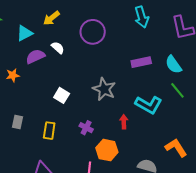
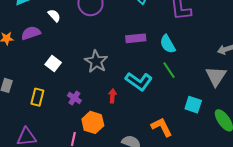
purple semicircle: (35, 56) -> (31, 33), moved

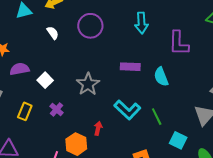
purple semicircle: (31, 33) -> (20, 69), moved
green line: (169, 70) -> (157, 117), moved
red arrow: (112, 96) -> (98, 128), moved
purple cross: (74, 98) -> (57, 109), moved

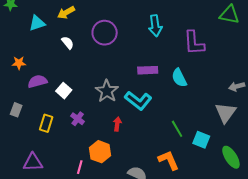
cyan L-shape: (127, 110) -> (138, 101), moved
green line: (157, 117) -> (177, 129), moved
red arrow: (98, 128) -> (117, 124), moved

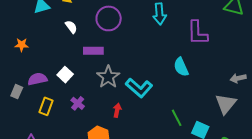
purple rectangle: (148, 70) -> (93, 51), moved
purple semicircle: (37, 81) -> (37, 79), moved

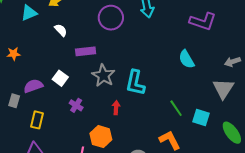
purple circle: (109, 18) -> (111, 18), moved
purple L-shape: (197, 33) -> (203, 21), moved, turned -64
cyan semicircle: (181, 67) -> (186, 59), moved
cyan L-shape: (139, 88) -> (135, 83), turned 68
yellow rectangle: (46, 106) -> (37, 120), moved

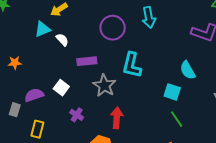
cyan triangle: (29, 13) -> (43, 29), moved
cyan L-shape: (135, 83) -> (132, 65), moved
red arrow: (116, 108) -> (117, 118), size x1.5
cyan square: (201, 117) -> (172, 92), moved

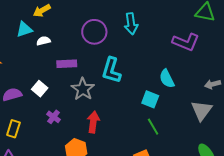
white semicircle: (62, 40) -> (43, 41), turned -64

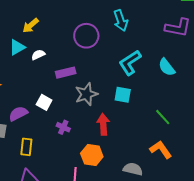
cyan L-shape: (111, 70) -> (130, 63), moved, turned 52
gray star: (83, 89) -> (86, 94), turned 30
cyan square: (150, 99) -> (123, 95), moved

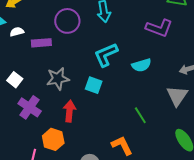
cyan semicircle: (167, 67) -> (141, 65), turned -78
purple rectangle: (66, 73) -> (41, 43), moved
green line: (163, 117) -> (140, 115), moved
purple cross: (63, 127) -> (30, 107), size x1.6

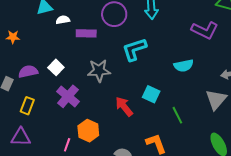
cyan L-shape: (106, 55) -> (134, 49), moved
cyan square: (94, 85) -> (151, 94), moved
red arrow: (69, 111) -> (124, 107), moved, turned -50

